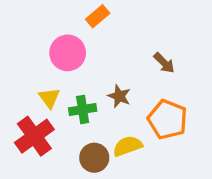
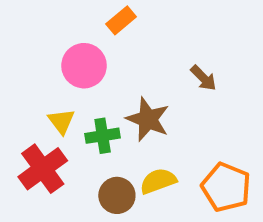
brown star: (119, 96) -> (148, 119), size x1.5
orange pentagon: (167, 119) -> (226, 187), moved

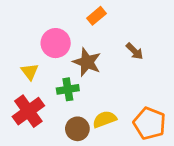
orange rectangle: (121, 20) -> (96, 16), moved
brown star: (148, 119) -> (87, 62), moved
yellow triangle: (61, 121) -> (30, 72), moved

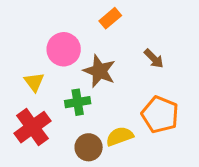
orange pentagon: (150, 123) -> (160, 115), moved

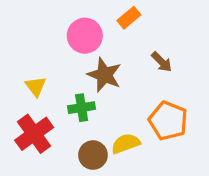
orange rectangle: (110, 18) -> (129, 18), moved
pink circle: (64, 49) -> (85, 36), moved

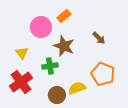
orange rectangle: (129, 18) -> (64, 16), moved
pink circle: (85, 36) -> (41, 27), moved

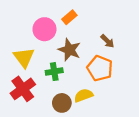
yellow triangle: (22, 53) -> (24, 57), size x1.5
orange pentagon: (103, 74) -> (100, 68), moved

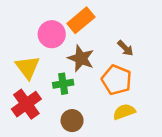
orange rectangle: (69, 17) -> (81, 20), size x1.5
yellow semicircle: (84, 95) -> (124, 112), moved

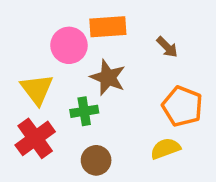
orange rectangle: (81, 20) -> (108, 27), turned 36
brown arrow: (125, 48) -> (167, 47), moved
orange pentagon: (116, 80) -> (182, 106), moved

